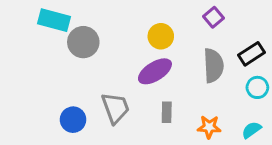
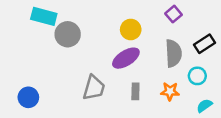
cyan circle: (257, 87) -> (197, 76), moved
gray trapezoid: (115, 108) -> (94, 88), turned 36
blue circle: (73, 120) -> (28, 97), moved
orange star: (209, 127) -> (170, 91), moved

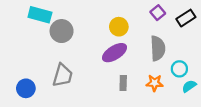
black rectangle: (204, 44) -> (186, 18), moved
gray trapezoid: (94, 88) -> (63, 75), moved
cyan semicircle: (204, 106) -> (189, 86), moved

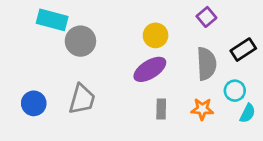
black rectangle: (186, 18) -> (243, 50), moved
cyan semicircle: (189, 86) -> (248, 113), turned 152
blue circle: (26, 88) -> (34, 103), moved

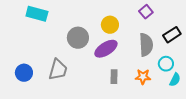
gray circle: (80, 41) -> (78, 38), moved

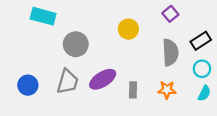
gray circle: (78, 38) -> (76, 44), moved
purple ellipse: (106, 49) -> (103, 79), moved
cyan circle: (166, 64) -> (202, 69), moved

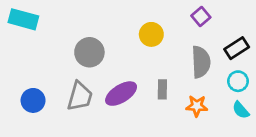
cyan rectangle: (43, 16) -> (23, 19), moved
gray rectangle: (133, 90) -> (162, 89), moved
cyan semicircle: (204, 93) -> (241, 110), turned 112

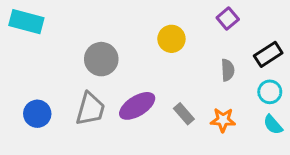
gray semicircle: (201, 62) -> (228, 70), size x0.6
gray rectangle: (162, 89) -> (184, 114), moved, turned -42

